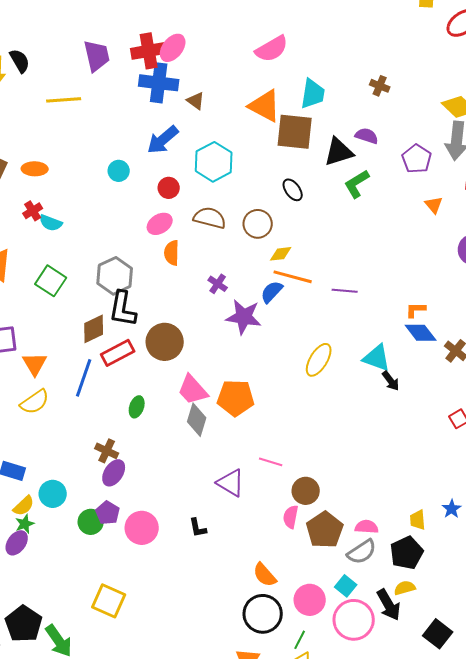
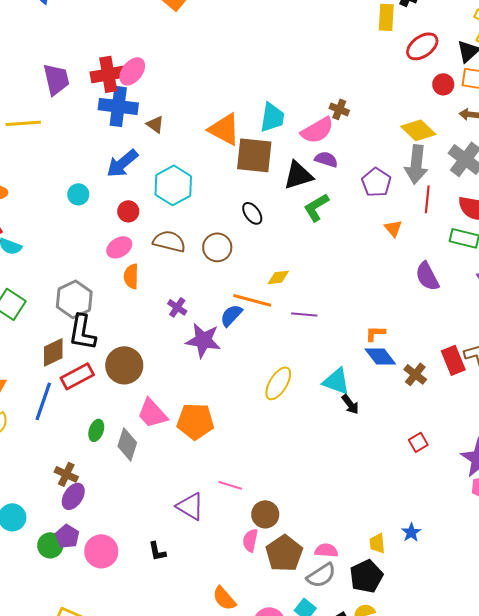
pink semicircle: (272, 49) -> (317, 130), moved
yellow diamond: (281, 254) -> (278, 277), moved
gray diamond: (197, 420) -> (127, 444), moved

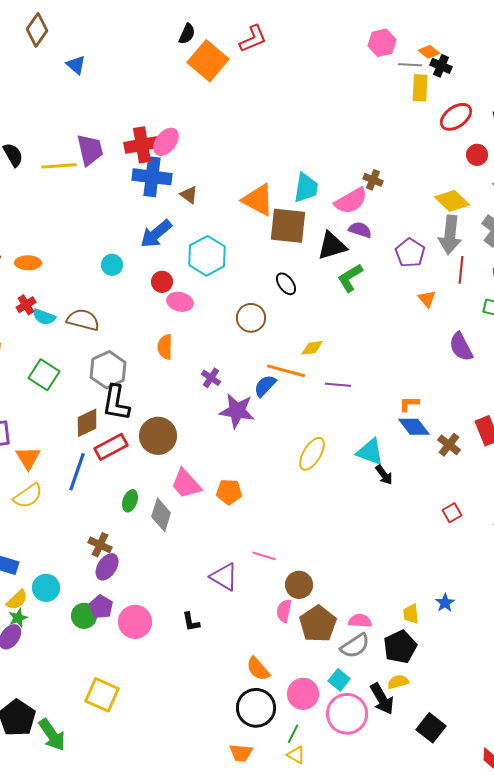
yellow line: (23, 123) -> (59, 166), moved
brown semicircle: (169, 241) -> (83, 320), moved
pink ellipse: (119, 247) -> (180, 302), moved, turned 45
orange pentagon: (195, 421) -> (229, 492), size x0.7

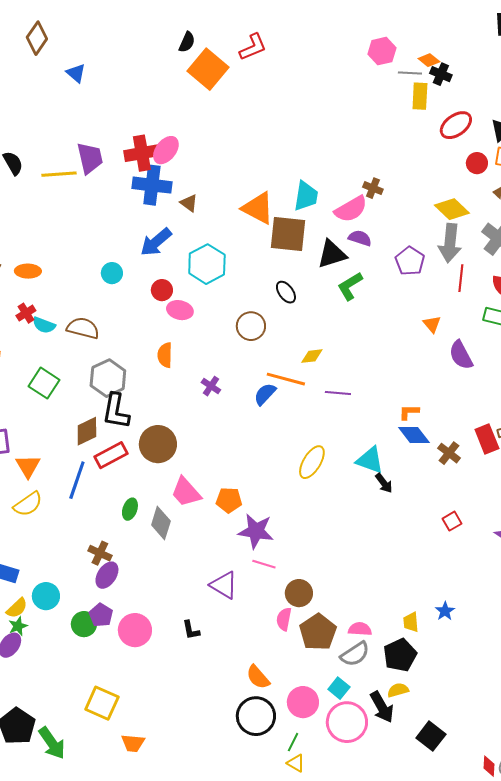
orange triangle: (427, 299) -> (432, 324), moved
purple star: (237, 411) -> (256, 531), moved
orange trapezoid: (241, 753) -> (133, 743), moved

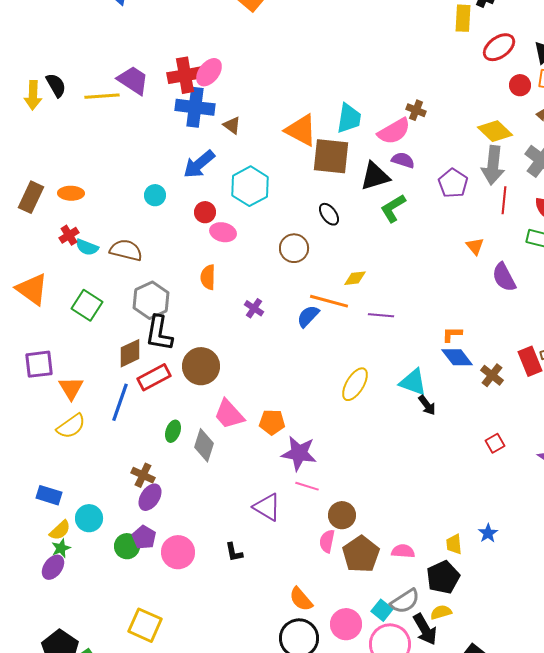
purple trapezoid: (90, 158) -> (133, 80), turned -44
gray semicircle: (355, 654) -> (405, 601), moved

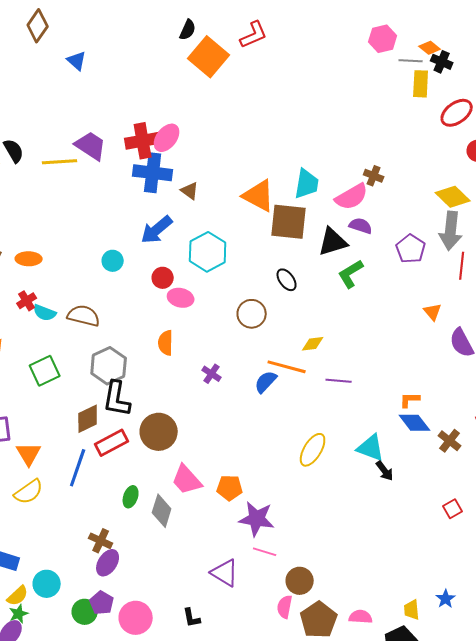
green square: (87, 305) -> (45, 371), turned 32

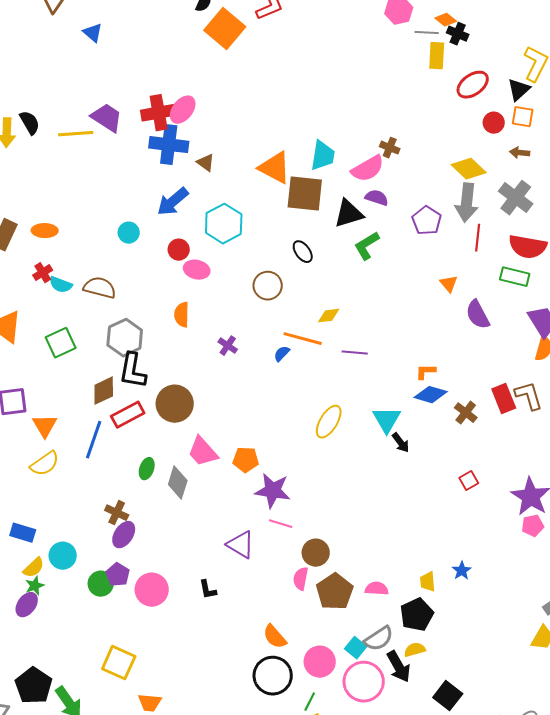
blue semicircle: (266, 382) -> (282, 354), size x0.7
blue diamond: (415, 423) -> (431, 395), turned -36
cyan triangle: (371, 448) -> (387, 420), turned 40

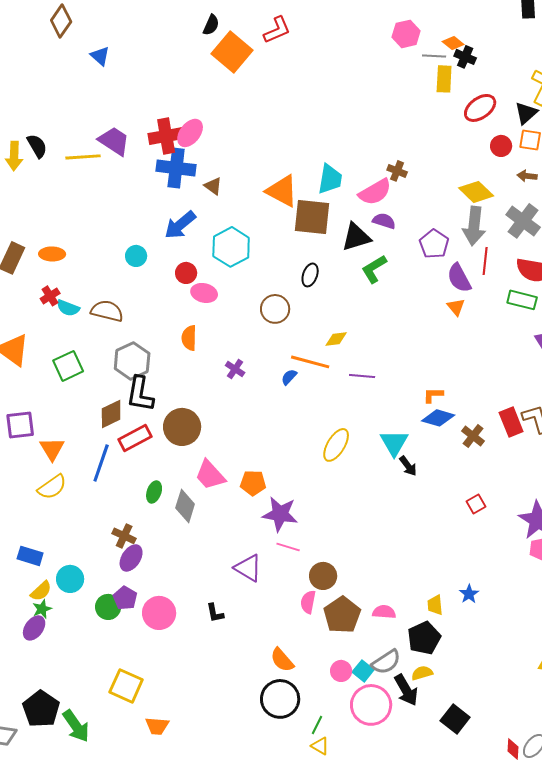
black ellipse: (303, 252) -> (310, 275), turned 55
purple semicircle: (478, 315) -> (459, 278), moved
pink circle: (320, 662) -> (341, 671), moved, size x0.7

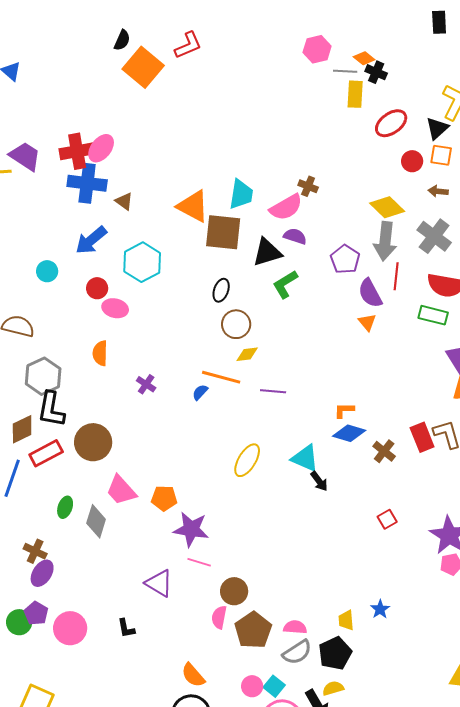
brown circle: (275, 309) -> (236, 324), moved
cyan triangle: (394, 443) -> (305, 458), turned -36
gray semicircle: (386, 662) -> (297, 652), moved

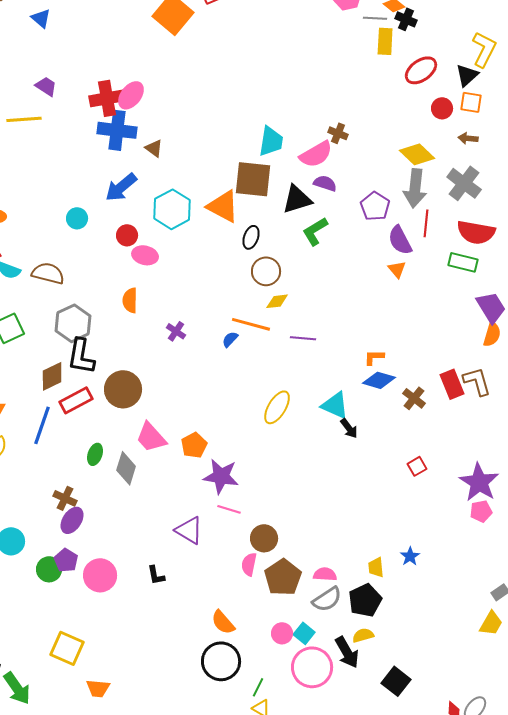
purple trapezoid: (25, 156) -> (46, 86), moved, size x0.7
orange triangle: (193, 206) -> (223, 206), moved
orange pentagon: (164, 498) -> (194, 445), turned -30

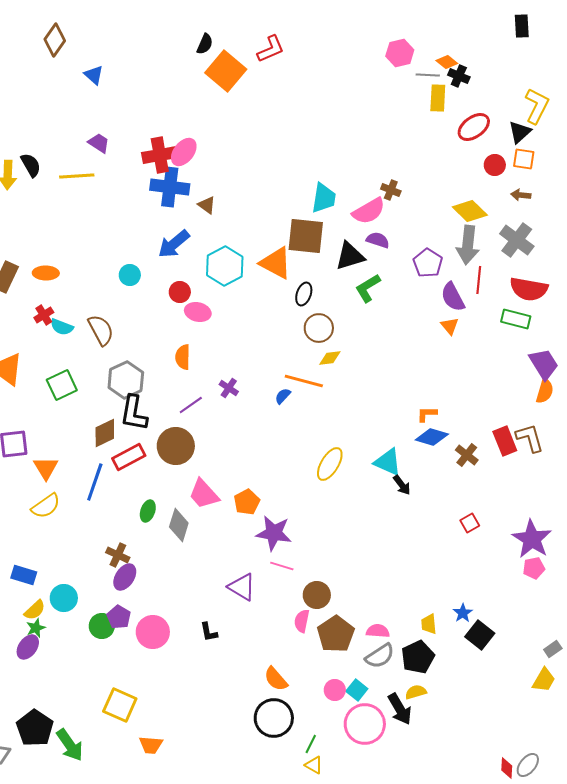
brown semicircle: (48, 273) -> (101, 330), turned 48
purple line: (303, 338) -> (191, 405), moved, turned -40
black square: (396, 681) -> (480, 635), moved

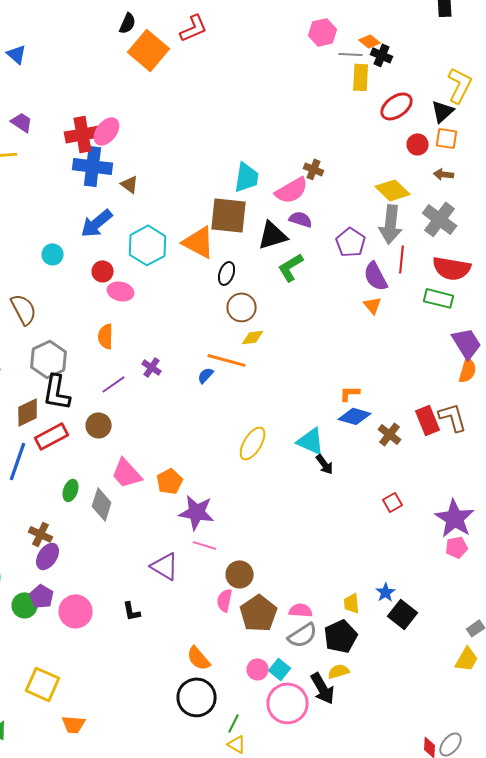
brown circle: (176, 446) -> (99, 425), size x0.7

